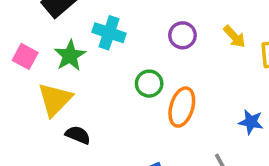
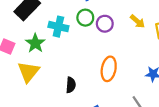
green circle: (149, 84) -> (85, 18), moved
black semicircle: (78, 135) -> (71, 85), moved, turned 77

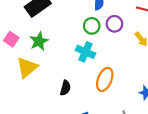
purple circle: (105, 24) -> (114, 24), moved
cyan cross: (58, 27) -> (85, 52), moved

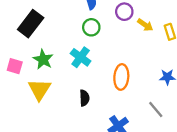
purple circle: (114, 24) -> (124, 12), moved
cyan cross: (85, 52) -> (81, 57), moved, turned 30

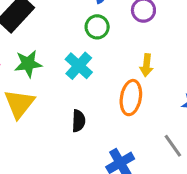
yellow arrow: (145, 25) -> (146, 65), moved, turned 56
green star: (43, 59) -> (28, 64), turned 30

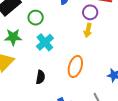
green circle: (97, 27) -> (36, 18), moved
yellow arrow: (146, 65) -> (88, 30), moved

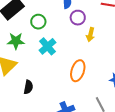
purple circle: (90, 12) -> (78, 18), moved
black semicircle: (40, 77) -> (28, 87), moved

